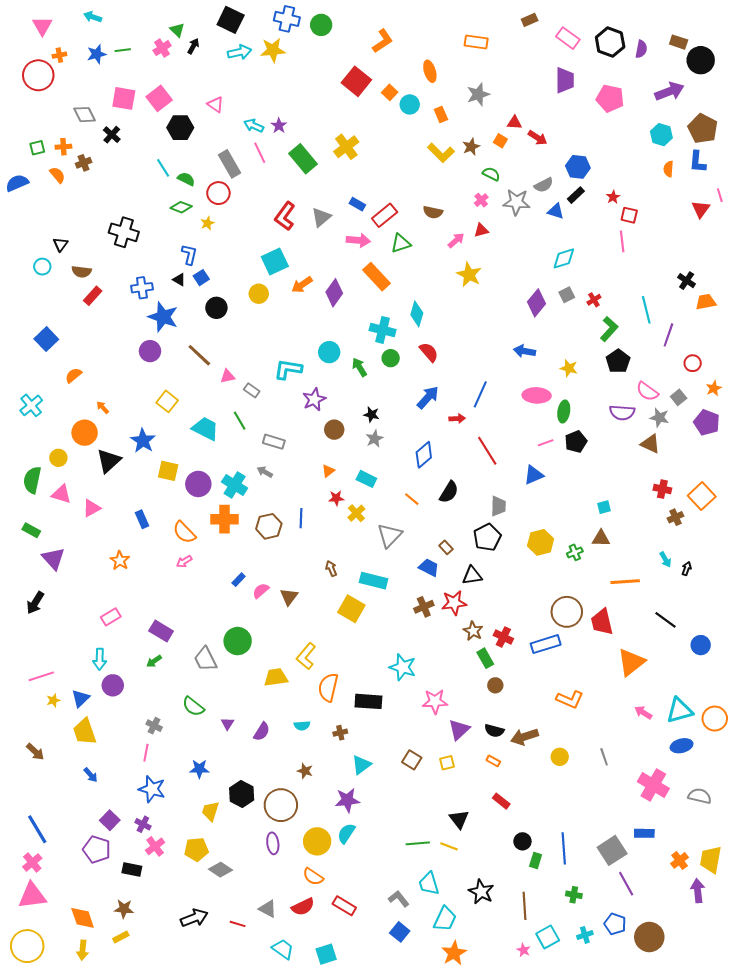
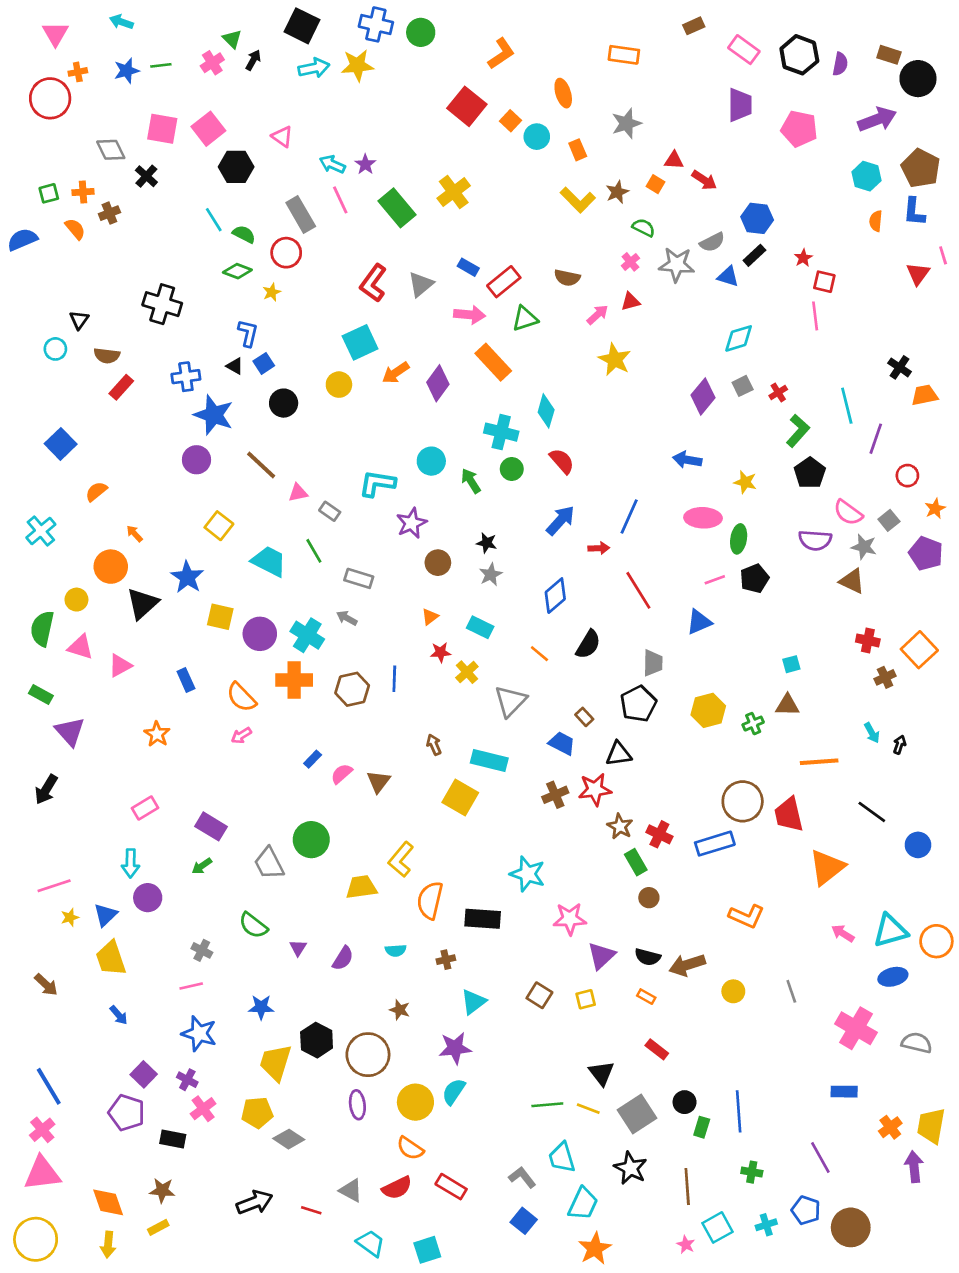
pink line: (146, 753) -> (191, 986), turned 66
yellow trapezoid: (210, 811) -> (276, 1063), size x1.4
gray square: (612, 850) -> (637, 1114), moved

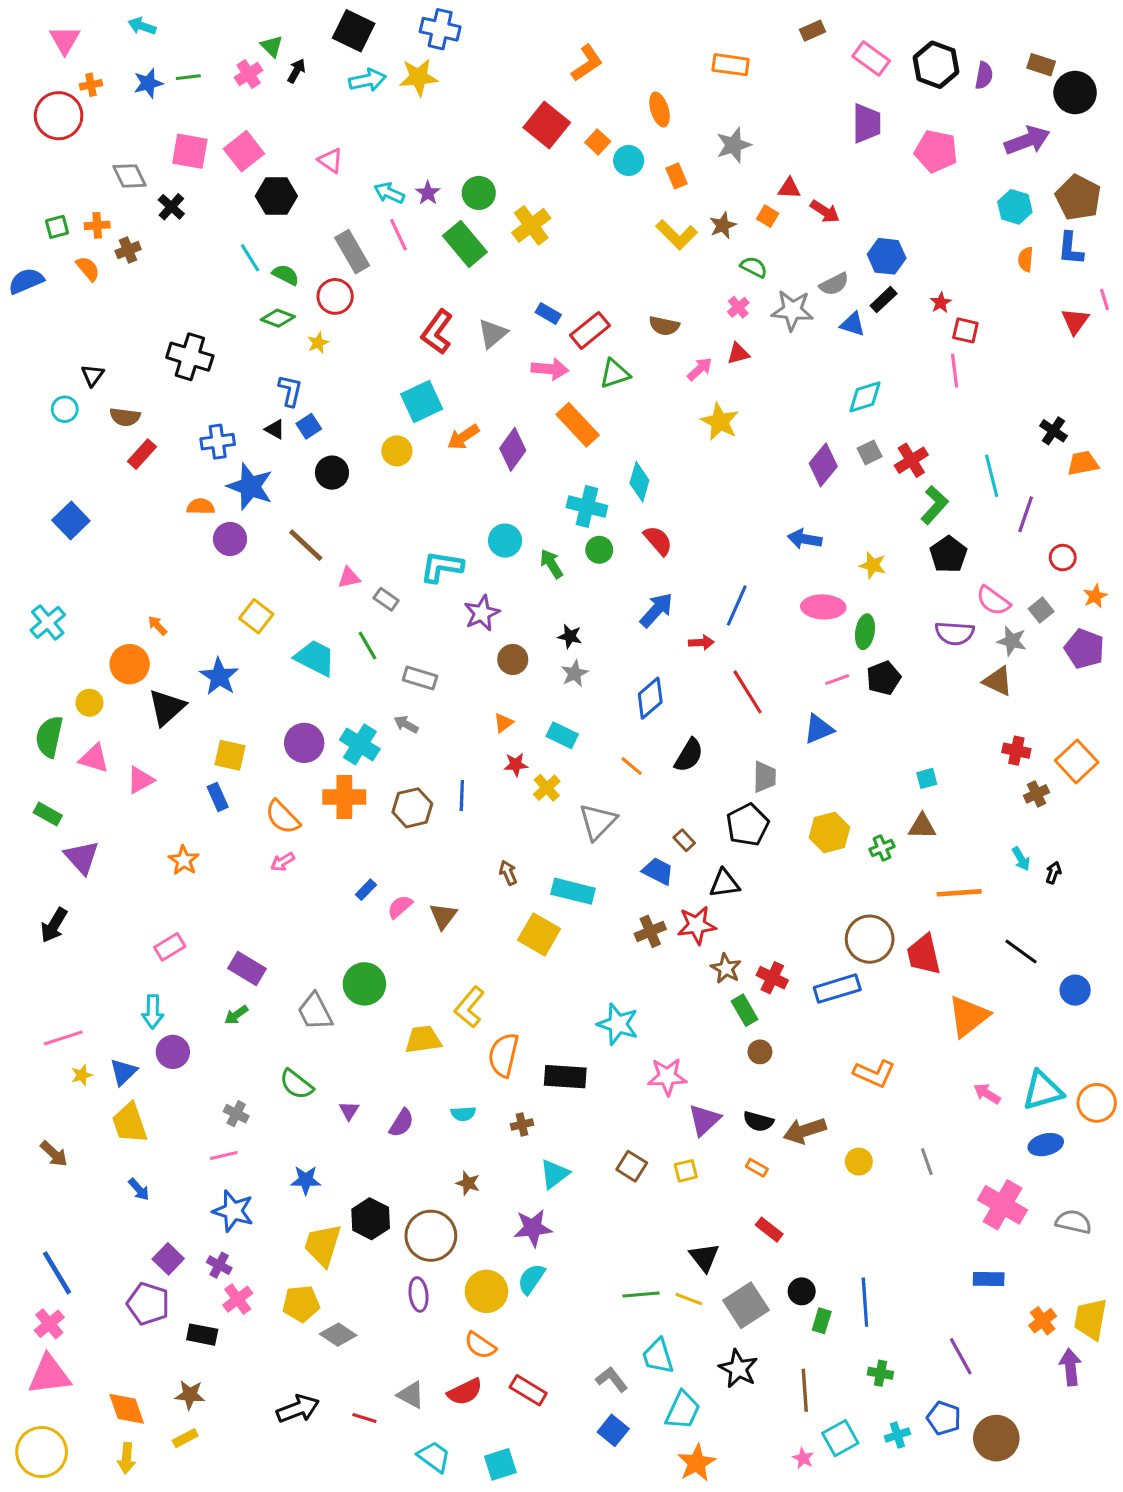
green circle: (421, 32) -> (479, 193), moved
red cross: (778, 392) -> (911, 460), size x1.5
orange semicircle: (96, 491) -> (201, 507), moved, turned 40
yellow square: (220, 617) -> (230, 755), moved

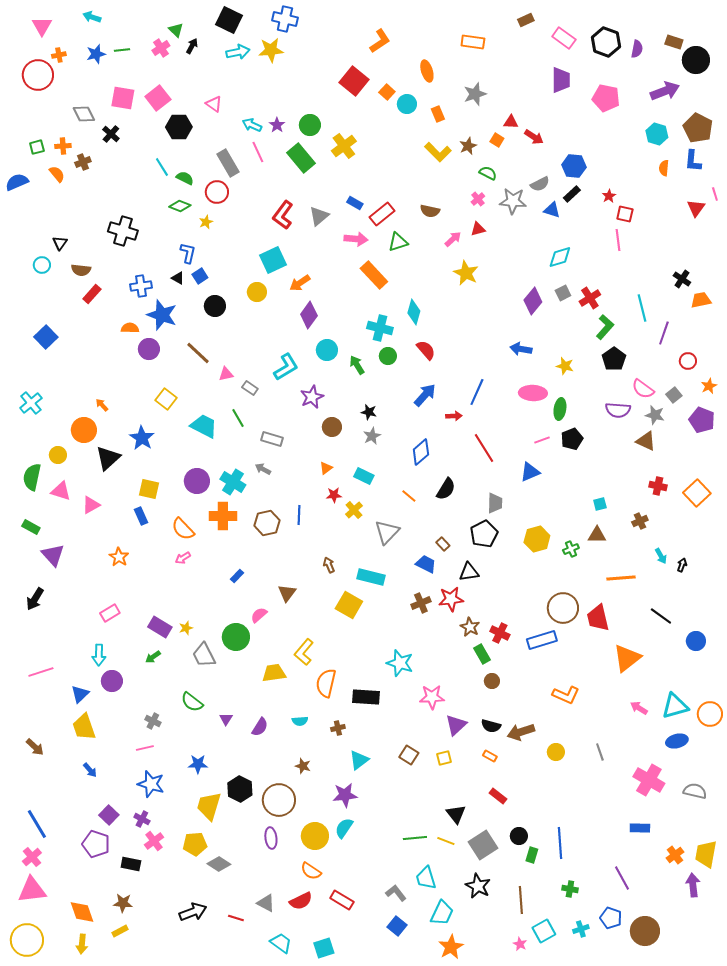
purple diamond: (513, 449) -> (309, 315), moved
cyan L-shape: (442, 567) -> (286, 367), turned 140
brown cross: (1036, 794) -> (640, 521), moved
pink semicircle: (400, 907) -> (259, 615), moved
yellow star: (82, 1075) -> (186, 628), moved

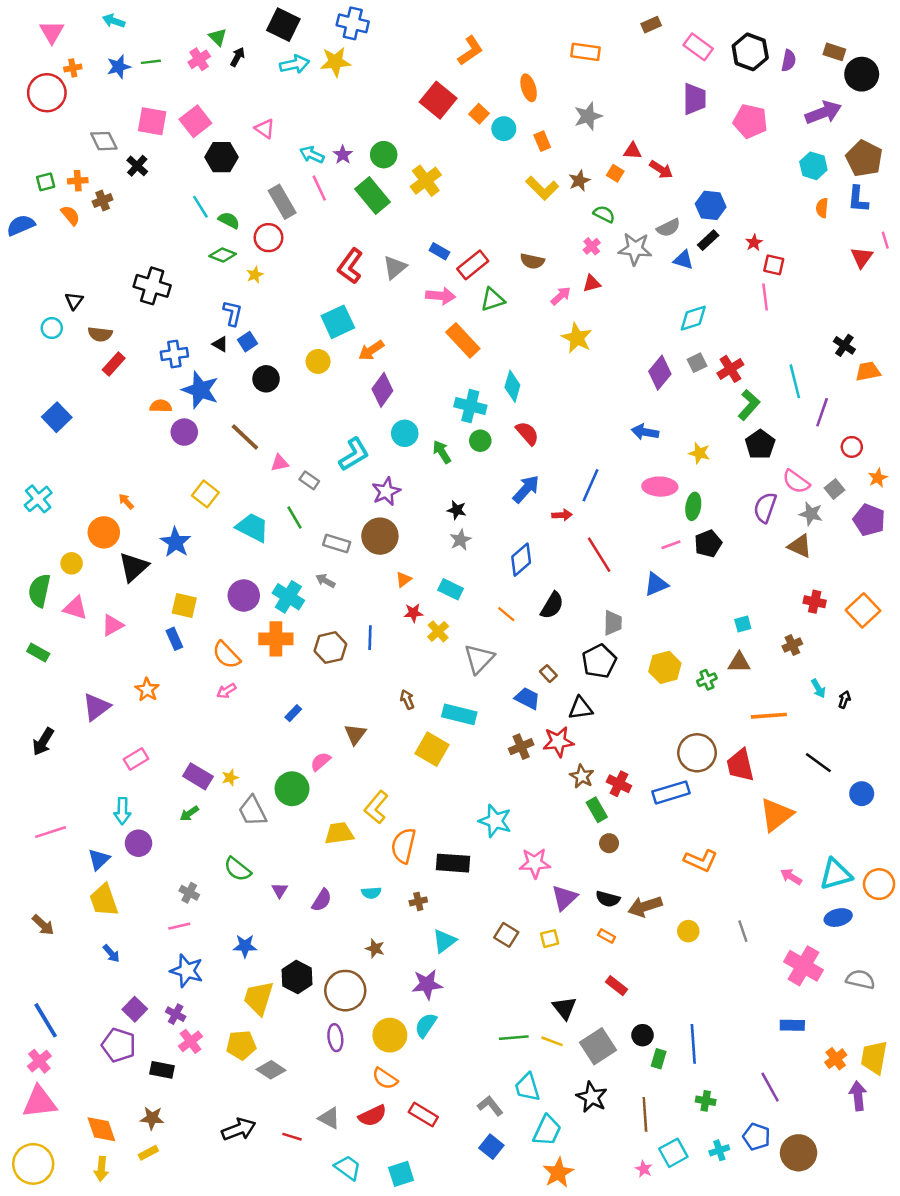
purple semicircle: (618, 410) -> (765, 508), turned 105
brown circle: (332, 427) -> (380, 536), moved, size x1.5
purple triangle: (53, 555) -> (96, 707), moved, turned 35

